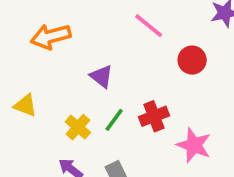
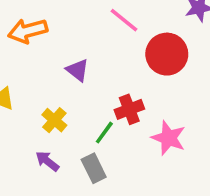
red circle: (192, 60) -> (167, 54), size x1.5
green line: (114, 120) -> (104, 133), moved

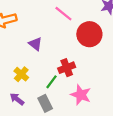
pink star: (169, 138) -> (81, 95), moved

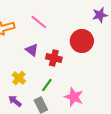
pink line: (63, 14) -> (39, 22), moved
red cross: (67, 68) -> (54, 58), moved, turned 35

